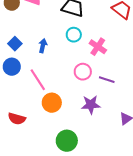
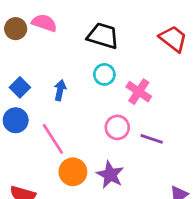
purple star: (91, 105) -> (110, 175), moved, turned 30

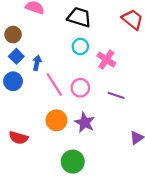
brown circle: (16, 29) -> (13, 35), moved
blue arrow: (60, 90) -> (37, 63), moved
pink circle: (117, 127) -> (80, 88), moved
pink line: (53, 139) -> (54, 85), moved

